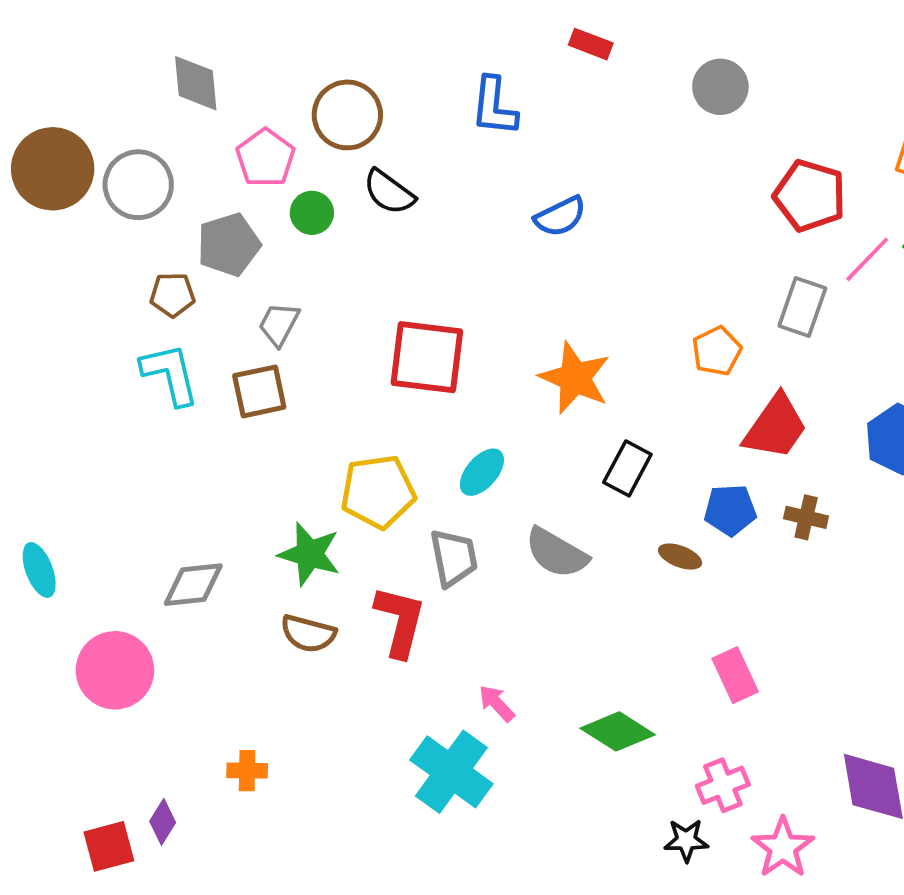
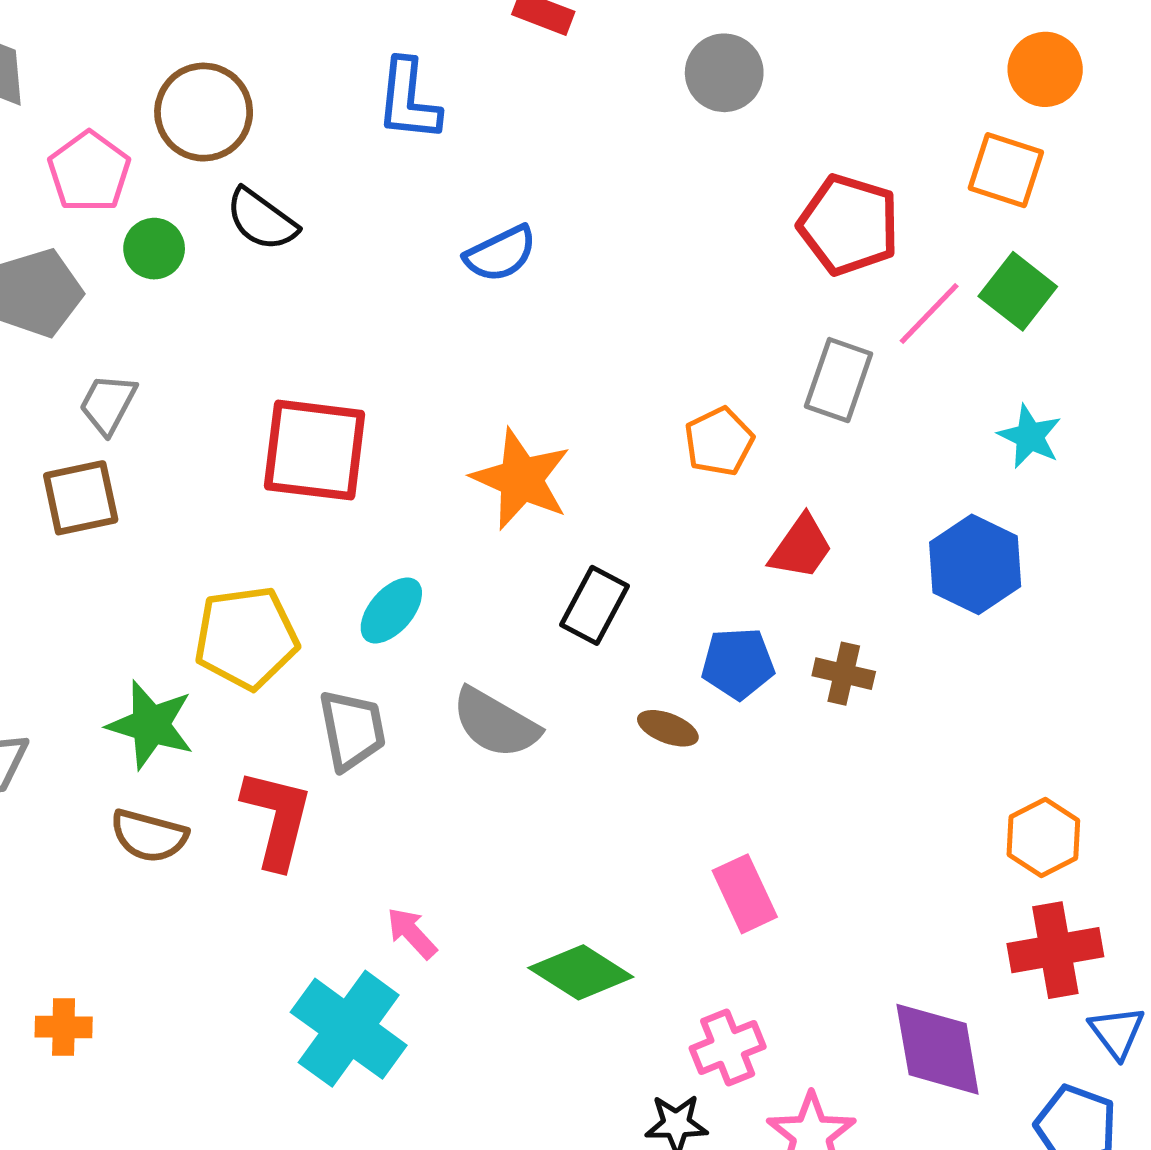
red trapezoid: (775, 427) -> (801, 547), size x0.7

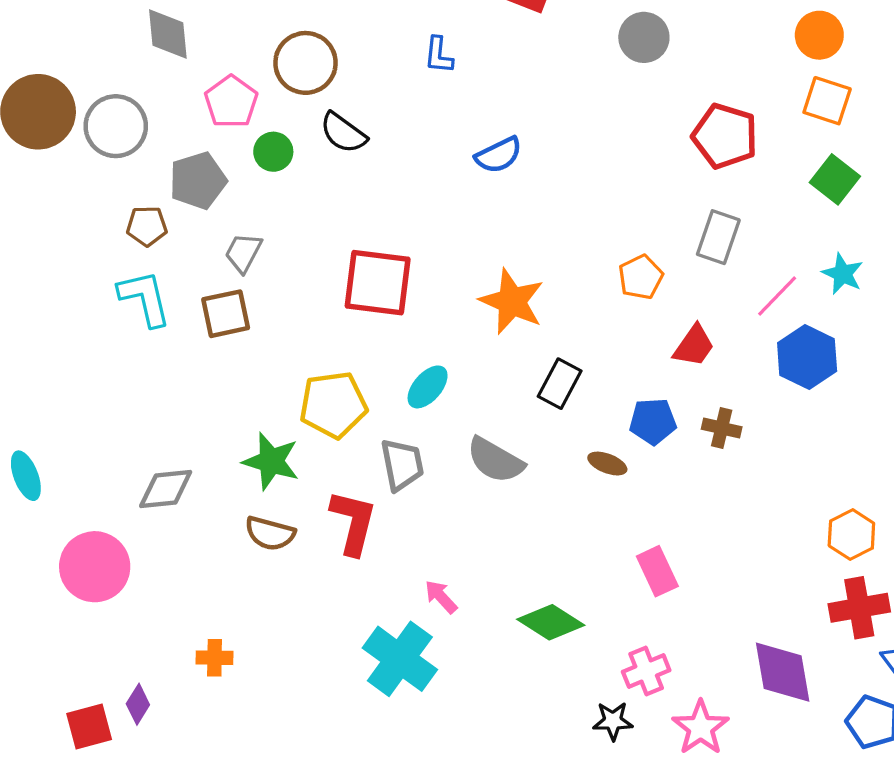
orange circle: (1045, 69) -> (819, 35), moved
blue L-shape: (408, 100) -> (439, 55), size x0.7
pink line: (929, 313) -> (777, 296), moved

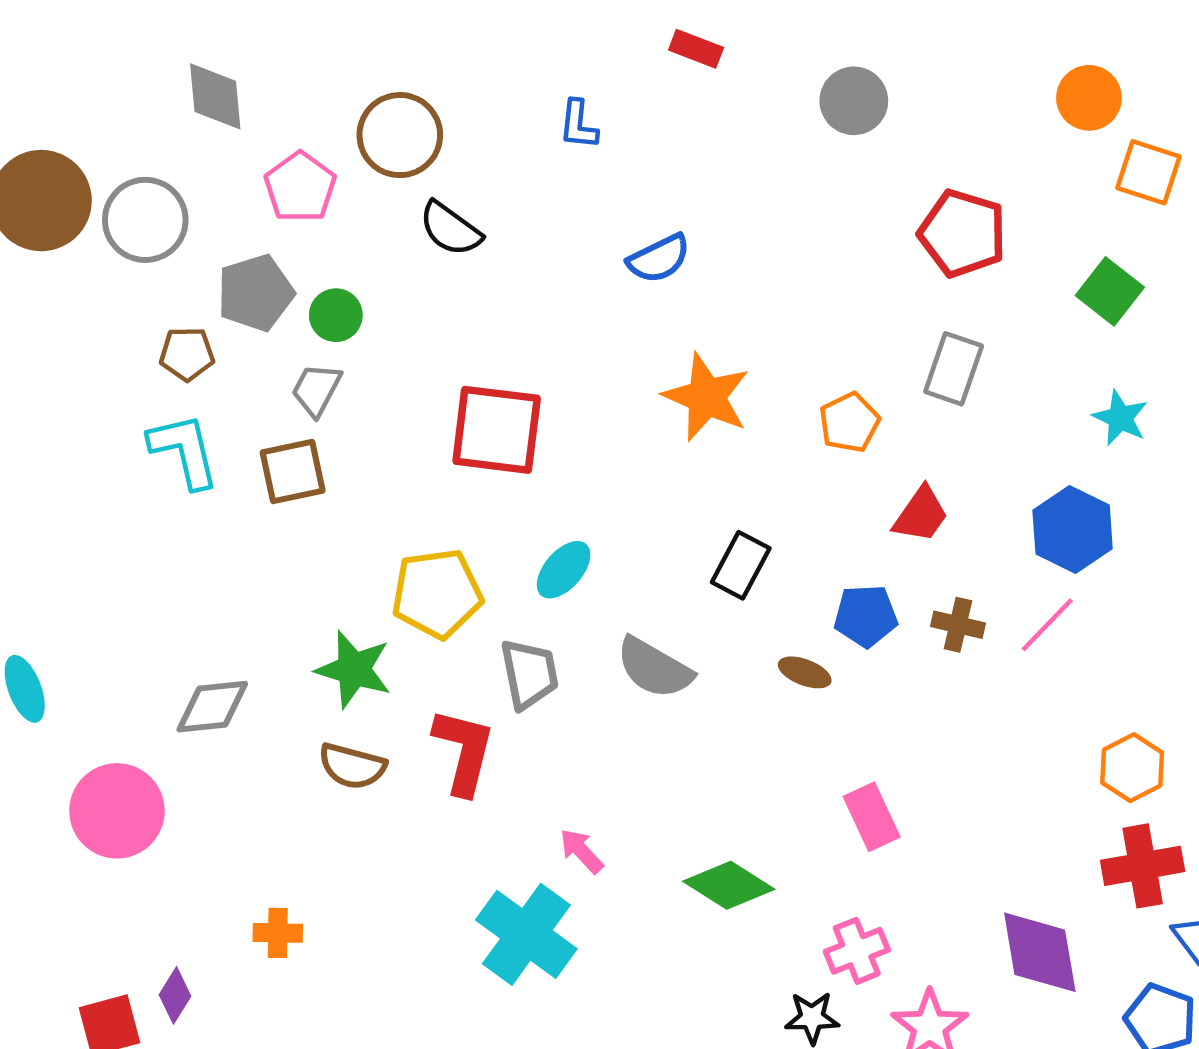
orange square: (827, 101) -> (1149, 172), moved
green circle: (273, 152) -> (336, 315), moved
pink line: (777, 296) -> (1047, 625), moved
orange star: (512, 301) -> (706, 397), moved

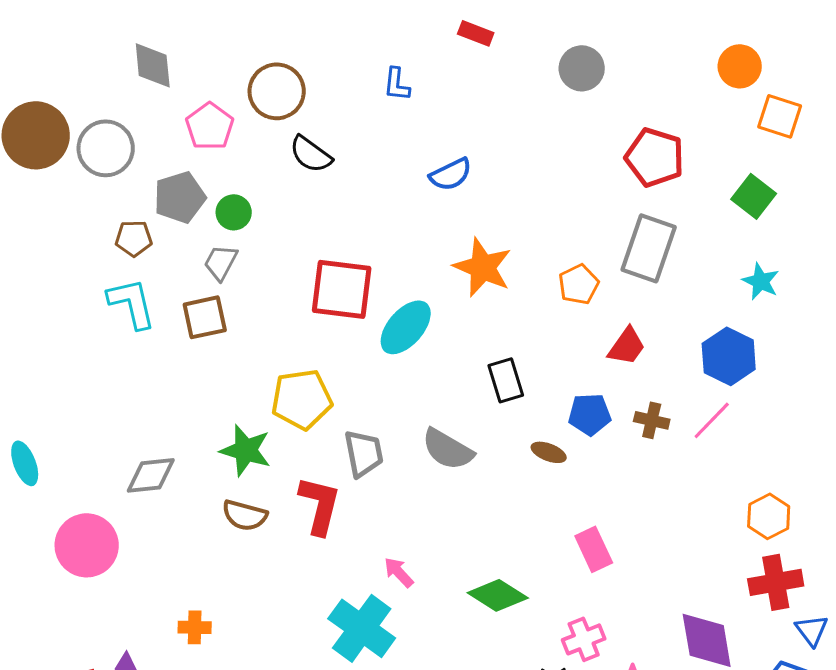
gray rectangle: (954, 369) -> (649, 248), size x1.4
black rectangle: (741, 565) -> (506, 380), turned -45
cyan ellipse: (564, 570) -> (406, 327), moved, size x1.4

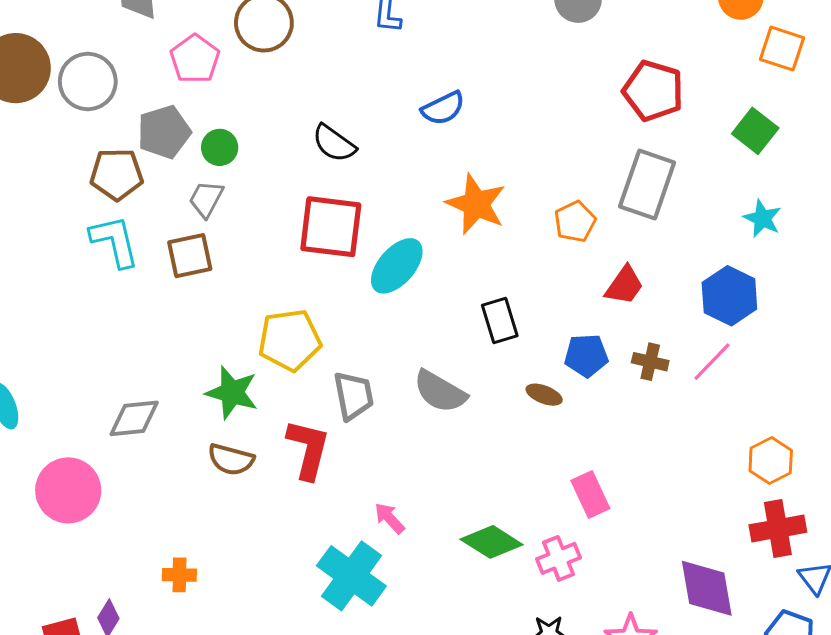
black semicircle: (311, 154) -> (334, 143), moved
brown pentagon: (134, 238) -> (117, 174), size x1.4
pink cross: (584, 639) -> (558, 558), moved

